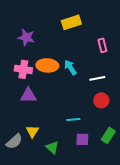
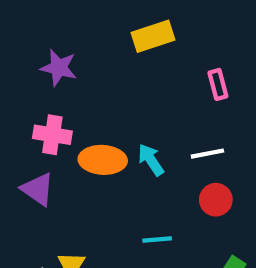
orange ellipse: (47, 65) -> (103, 160), moved
cyan arrow: (70, 67) -> (151, 160), moved
purple triangle: (28, 95) -> (38, 189), moved, turned 36

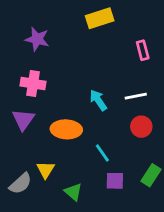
orange ellipse: (103, 160) -> (66, 129), moved
purple triangle: (38, 189) -> (23, 120), turned 30
cyan line: (157, 240) -> (102, 153), turned 60

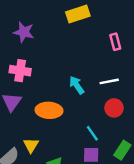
cyan line: (102, 153) -> (92, 133), moved

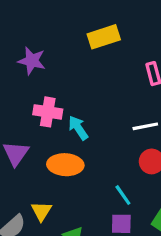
pink cross: (20, 71) -> (48, 112), moved
cyan arrow: (77, 85) -> (78, 128), moved

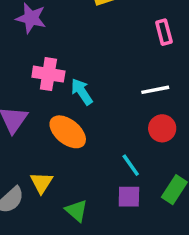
orange ellipse: (65, 165) -> (68, 132), turned 36

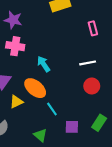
pink cross: (48, 74) -> (15, 46), moved
cyan line: (131, 165) -> (52, 109), moved
yellow triangle: (41, 183) -> (16, 102), moved, turned 32

